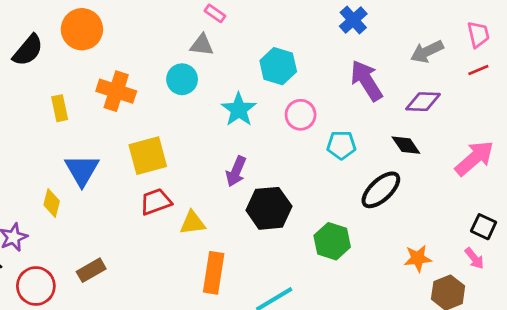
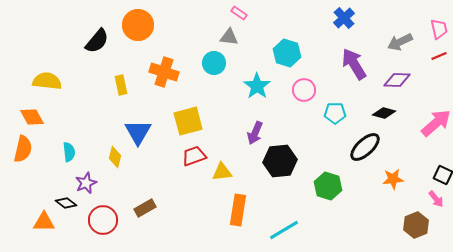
black diamond: (406, 145) -> (384, 113), turned -40
orange star: (418, 258) -> (393, 179), moved

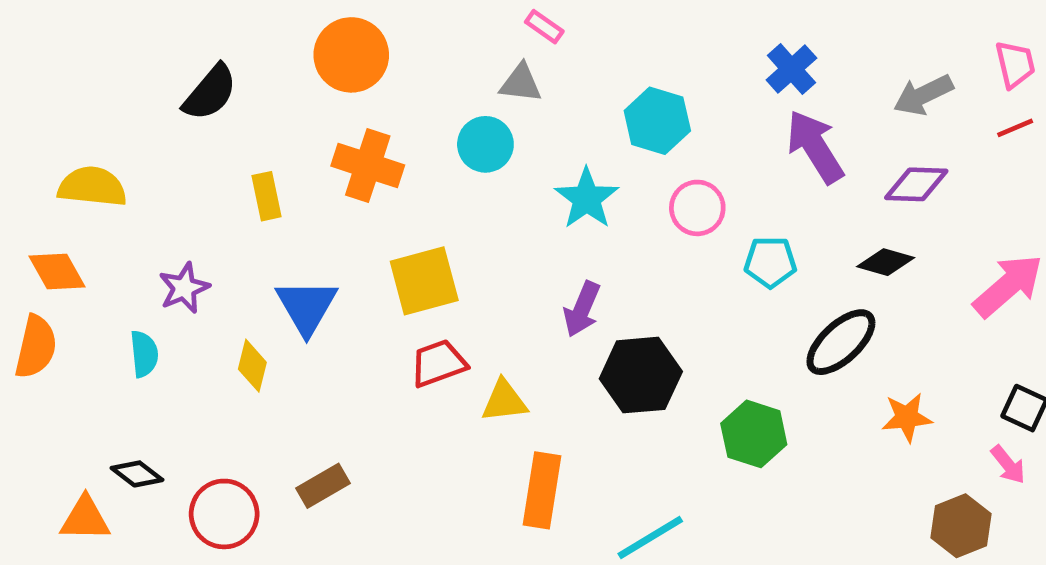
blue cross: (344, 18) -> (791, 69), moved
orange circle: (138, 25) -> (351, 55), moved
purple star: (86, 183) -> (184, 288), moved

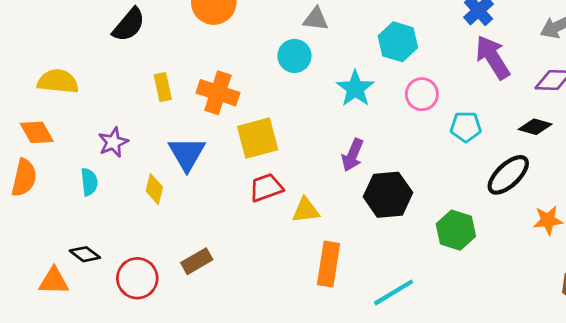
orange cross: (368, 166) -> (218, 93), moved

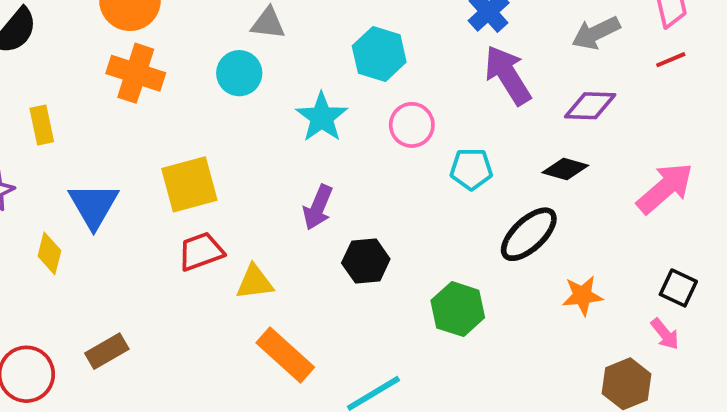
yellow rectangle: (163, 87) -> (42, 125), moved
orange cross: (218, 93) -> (136, 73), moved
black hexagon: (388, 195) -> (366, 261), size x0.7
orange rectangle: (328, 264) -> (285, 355), turned -57

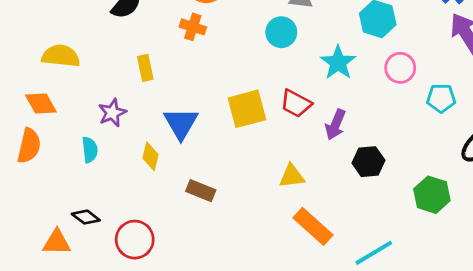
orange cross: (136, 73) -> (193, 27), moved, size x0.7
red trapezoid: (201, 251) -> (296, 104), moved, turned -132
brown rectangle: (107, 351) -> (201, 191), moved, turned 52

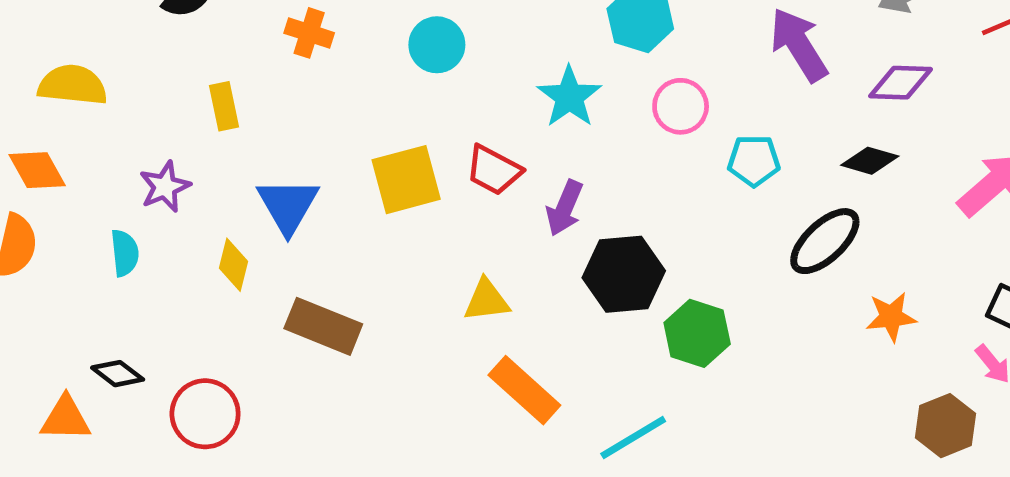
cyan circle: (281, 32) -> (437, 45), moved
black hexagon: (368, 162) -> (624, 274), size x1.4
brown rectangle: (201, 191) -> (323, 326), size x1.4
green hexagon: (432, 195) -> (697, 333), moved

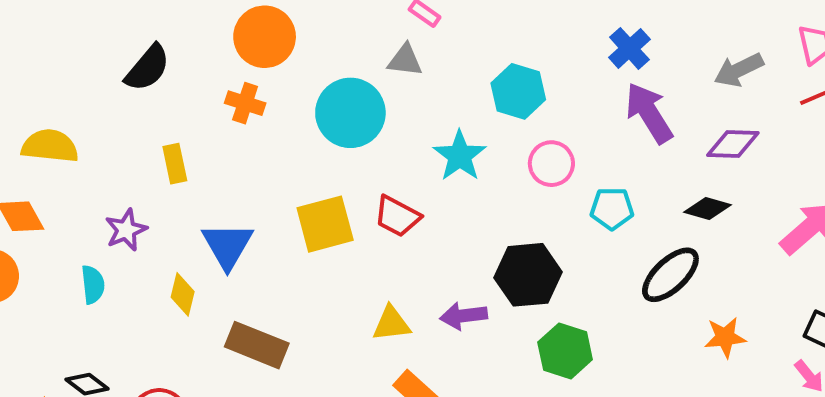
cyan circle: (437, 45) -> (350, 113), size x1.5
purple arrow: (565, 208) -> (464, 316), moved, turned 60
black hexagon: (624, 274) -> (528, 275), moved

